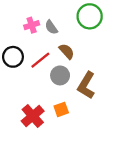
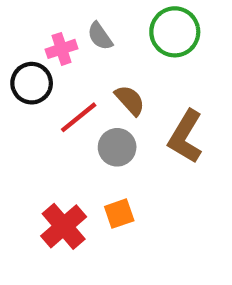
gray semicircle: (51, 27) -> (100, 36), moved
black circle: (13, 57) -> (32, 83), moved
brown L-shape: (86, 85) -> (185, 137), moved

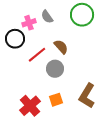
brown L-shape: (185, 137) -> (87, 96), moved

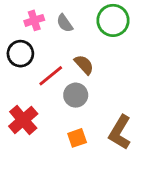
pink cross: (29, 23) -> (34, 20), moved
red cross: (30, 106) -> (23, 120), moved

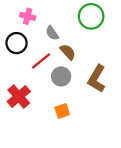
pink cross: (34, 20) -> (28, 16), turned 32
gray semicircle: (65, 23) -> (52, 33), moved
brown L-shape: (120, 132) -> (97, 79), moved

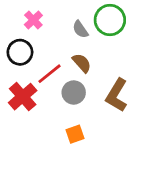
pink cross: (28, 16) -> (33, 20), turned 32
gray semicircle: (52, 33) -> (80, 29), moved
red cross: (19, 97) -> (23, 97), moved

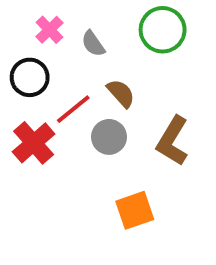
gray semicircle: (80, 29) -> (93, 44), moved
orange square: (75, 134) -> (135, 210), moved, size x1.4

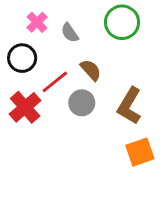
orange square: (135, 210) -> (140, 152), moved

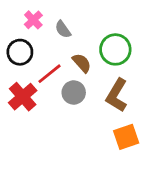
green circle: (122, 22) -> (115, 49), moved

